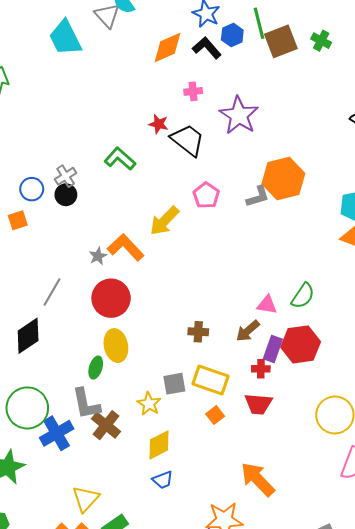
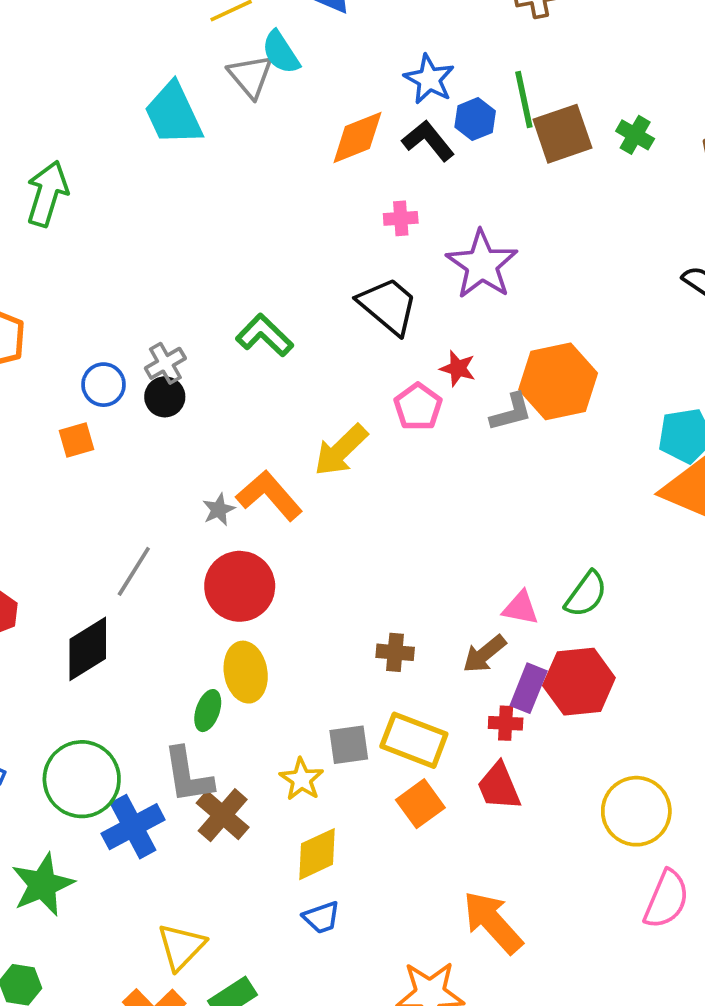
red star: (159, 124) -> (458, 368), moved
red trapezoid: (258, 404) -> (499, 786), turned 60
orange square: (215, 415) -> (420, 804), size x1.4

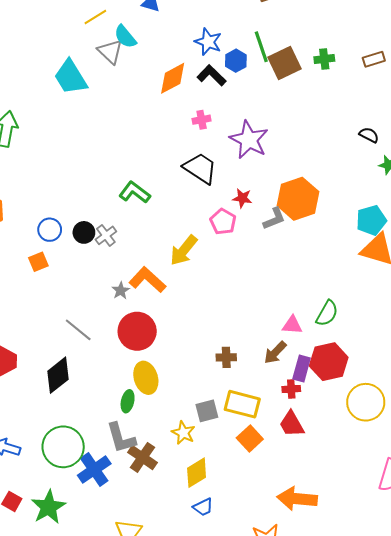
green cross: (635, 135) -> (324, 59), turned -30
gray cross: (165, 363) -> (106, 235), moved
gray line: (134, 571) -> (78, 330), turned -76
yellow circle: (636, 811) -> (366, 402), moved
orange arrow: (493, 922) -> (297, 499), turned -36

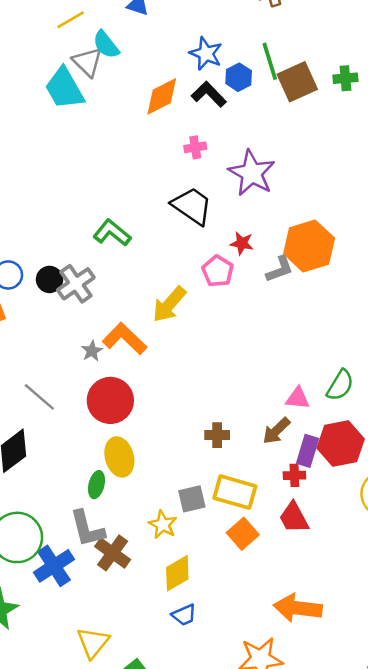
cyan trapezoid: (71, 77) -> (64, 88), moved
gray cross: (106, 235) -> (76, 284), size x1.4

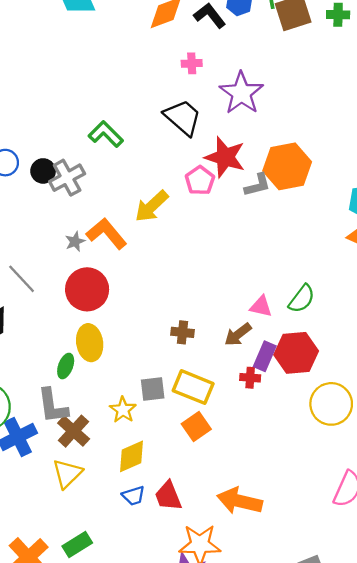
red star: (242, 243) -> (225, 157), size x1.8
red trapezoid: (294, 518) -> (168, 496), moved
yellow triangle: (93, 643) -> (67, 474), moved

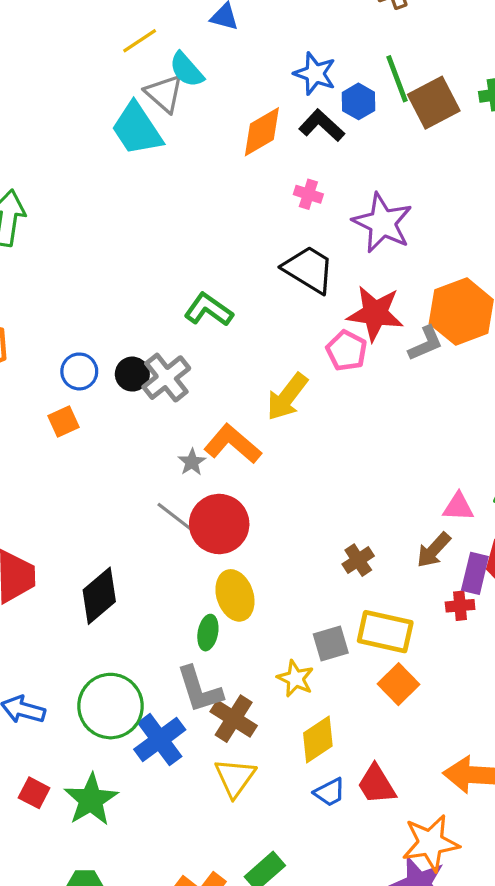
pink cross: (192, 63) -> (308, 194), turned 30
gray line: (22, 279) -> (177, 518), moved
brown cross: (183, 332) -> (358, 560), turned -30

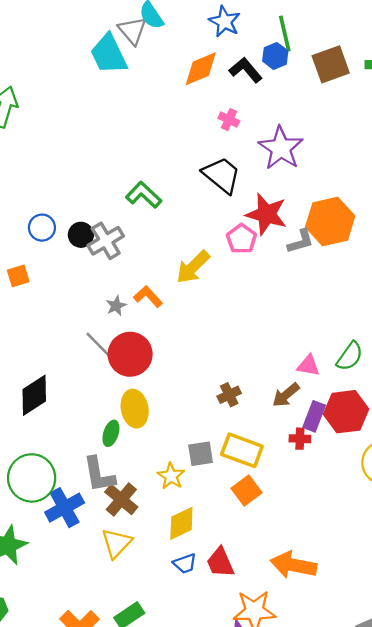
blue star: (315, 74) -> (225, 22), moved
green line: (397, 79) -> (285, 34), moved
orange square: (63, 421) -> (18, 276), moved
orange L-shape: (233, 444) -> (148, 296), size x0.7

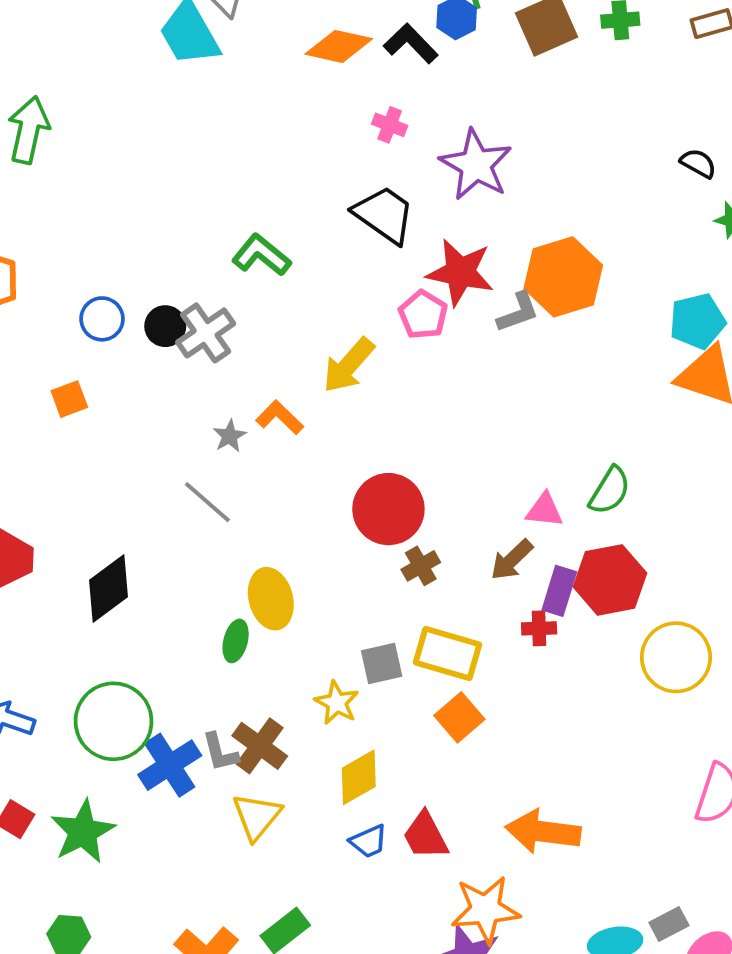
orange diamond: (201, 69) -> (339, 46), turned 39
red circle: (130, 354) -> (388, 509), moved
gray L-shape: (99, 475) -> (220, 752), moved, size x0.7

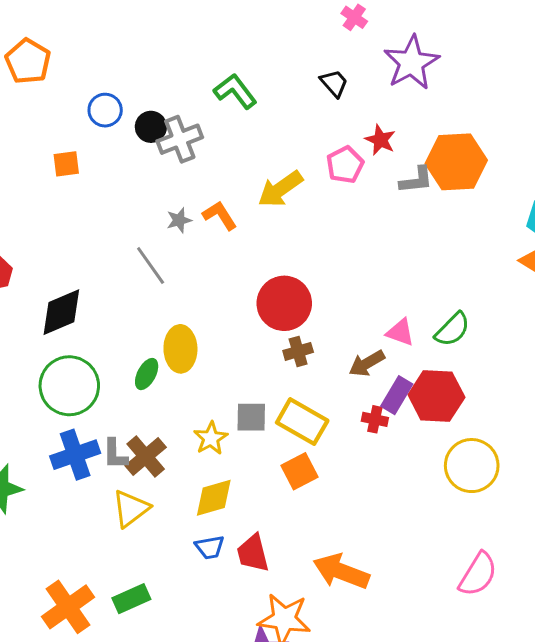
black trapezoid: (384, 215) -> (334, 83), size x0.6
red star: (460, 272) -> (380, 140), size x0.6
green circle: (114, 721) -> (69, 386), moved

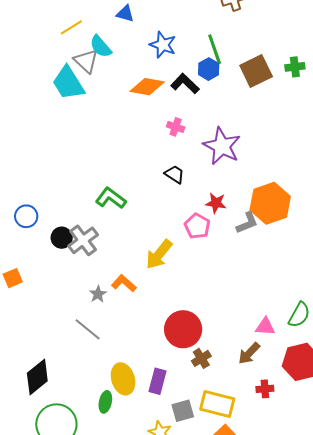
blue circle: (105, 110) -> (26, 216), moved
purple rectangle: (397, 395) -> (157, 381), moved

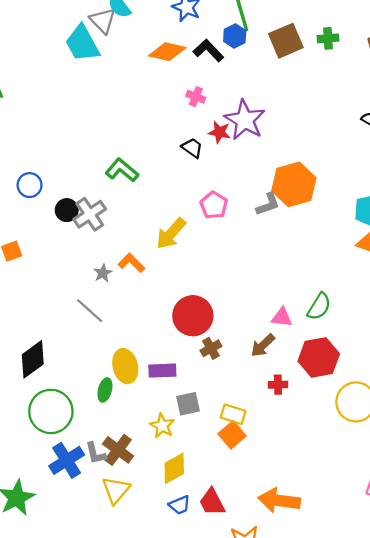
red star: (216, 203) -> (219, 132), moved
purple rectangle: (157, 381) -> (162, 371), turned 70
yellow rectangle: (217, 404) -> (233, 414), moved, size x0.7

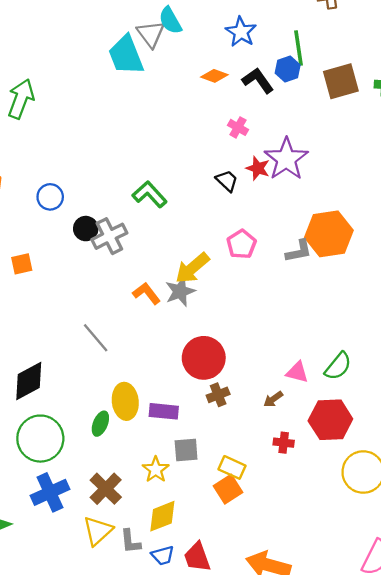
orange diamond: (167, 52) -> (214, 76), size x0.7
gray star: (103, 273) -> (180, 291), moved, size x1.5
brown arrow: (263, 345) -> (273, 399), size x0.7
gray L-shape: (95, 453) -> (130, 541), moved

